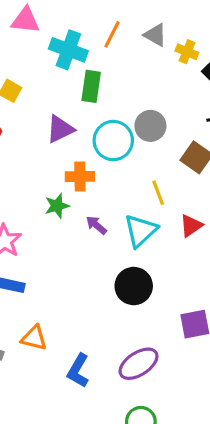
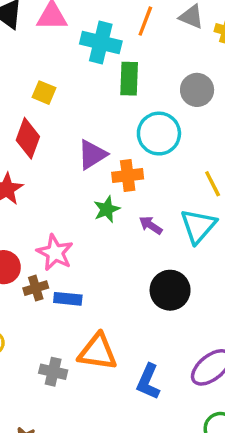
gray circle: (150, 126) -> (197, 90), moved
purple triangle: (60, 129) -> (92, 155), moved
black circle: (134, 286) -> (170, 290), moved
orange triangle: (34, 338) -> (98, 352), size x1.4

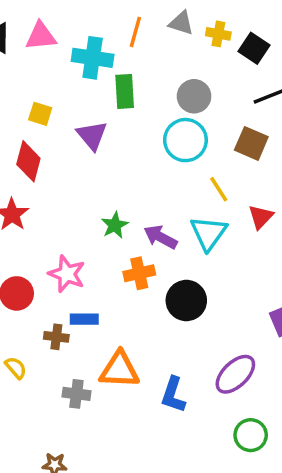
cyan circle: (159, 134) -> (185, 140), moved
purple triangle: (92, 155) -> (92, 136), moved, turned -32
orange cross: (128, 176) -> (139, 273), moved
purple arrow: (151, 225) -> (160, 237), size x1.4
brown cross: (36, 288) -> (56, 337), moved, turned 30

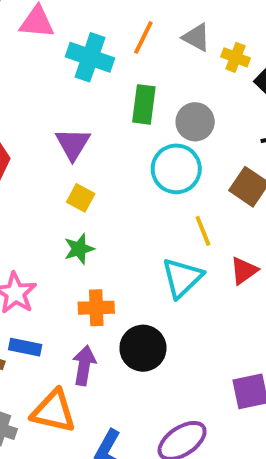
green rectangle: (125, 91) -> (144, 104), moved
yellow square: (40, 114) -> (81, 198), moved
purple arrow: (160, 237) -> (84, 365), moved, turned 60

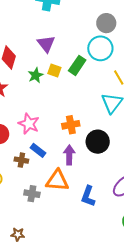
green rectangle: (144, 104) -> (77, 65), moved, turned 36
green star: (79, 249) -> (36, 75), moved
blue rectangle: (25, 347) -> (38, 150), turned 35

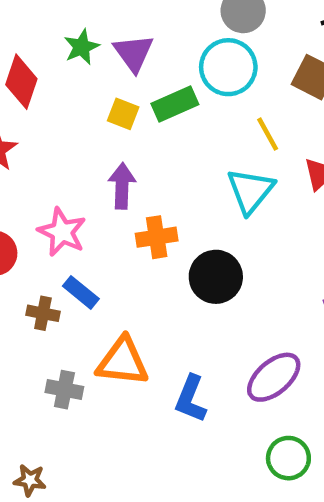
purple triangle: (46, 44) -> (133, 53), moved
green rectangle: (77, 65) -> (175, 104), turned 30
green star: (36, 75) -> (82, 47), moved
purple arrow: (69, 155) -> (122, 186), moved

